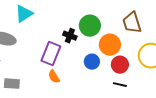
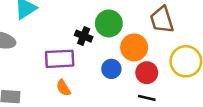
purple rectangle: (51, 54) -> (60, 59), turned 65

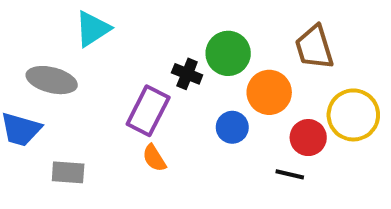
purple rectangle: (60, 59) -> (148, 111), turned -60
red circle: (147, 73) -> (308, 138), moved

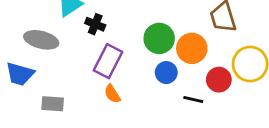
green circle: (228, 53) -> (159, 38), moved
black cross: (187, 74) -> (95, 24), moved
black line: (290, 174) -> (193, 100), moved

